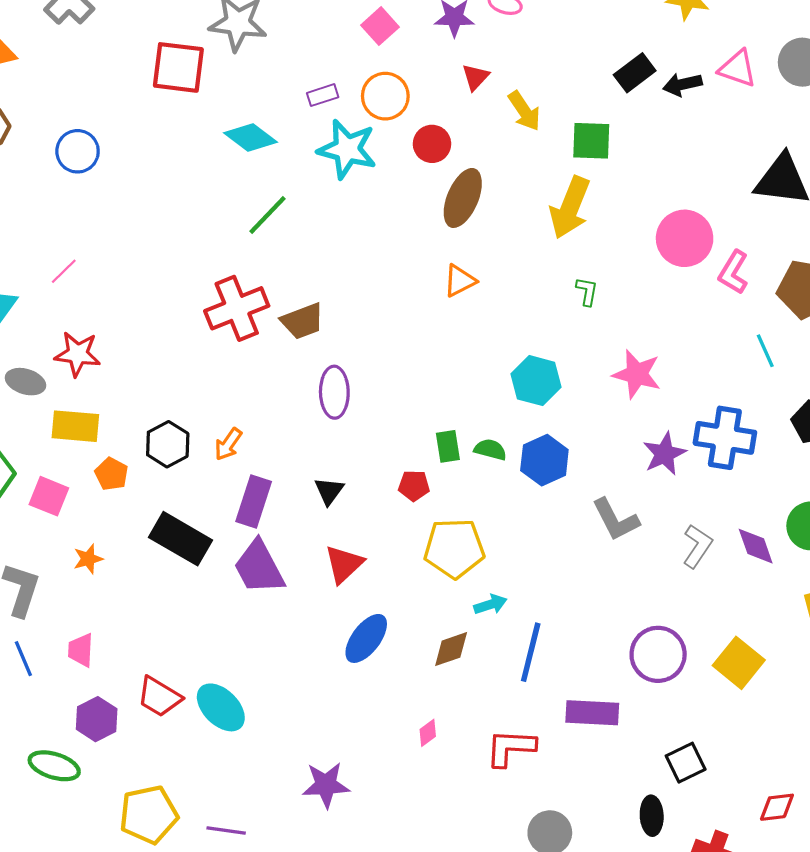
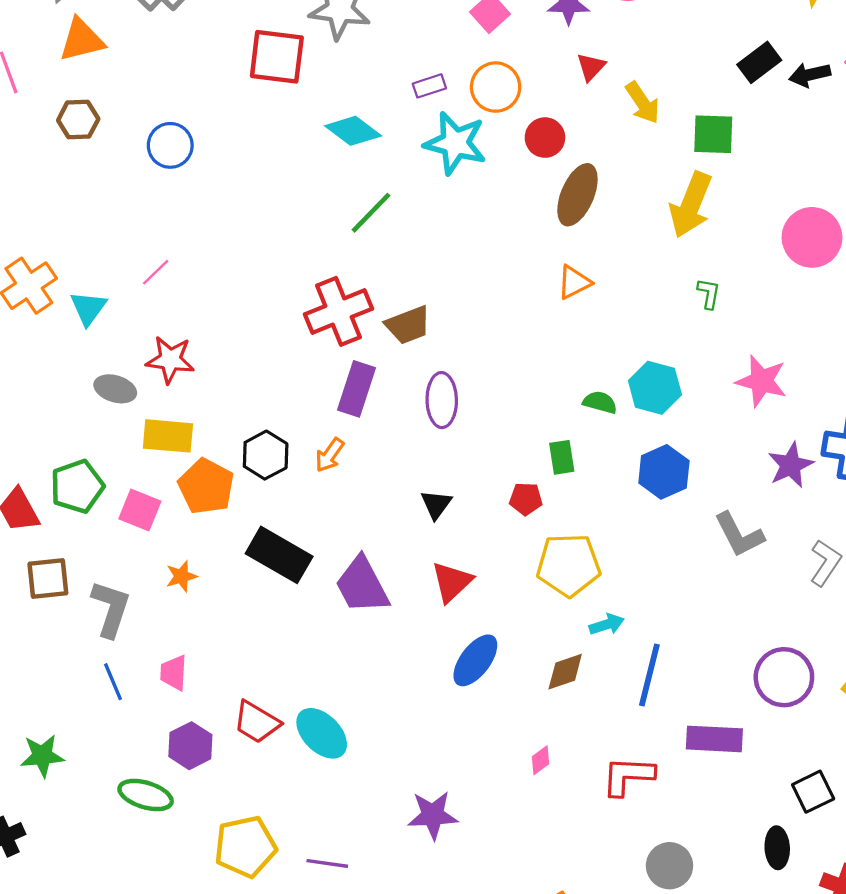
green semicircle: (490, 450) -> (600, 402), moved
orange pentagon: (111, 474) -> (206, 486), size x1.6
purple rectangle: (254, 502) -> (356, 389), moved

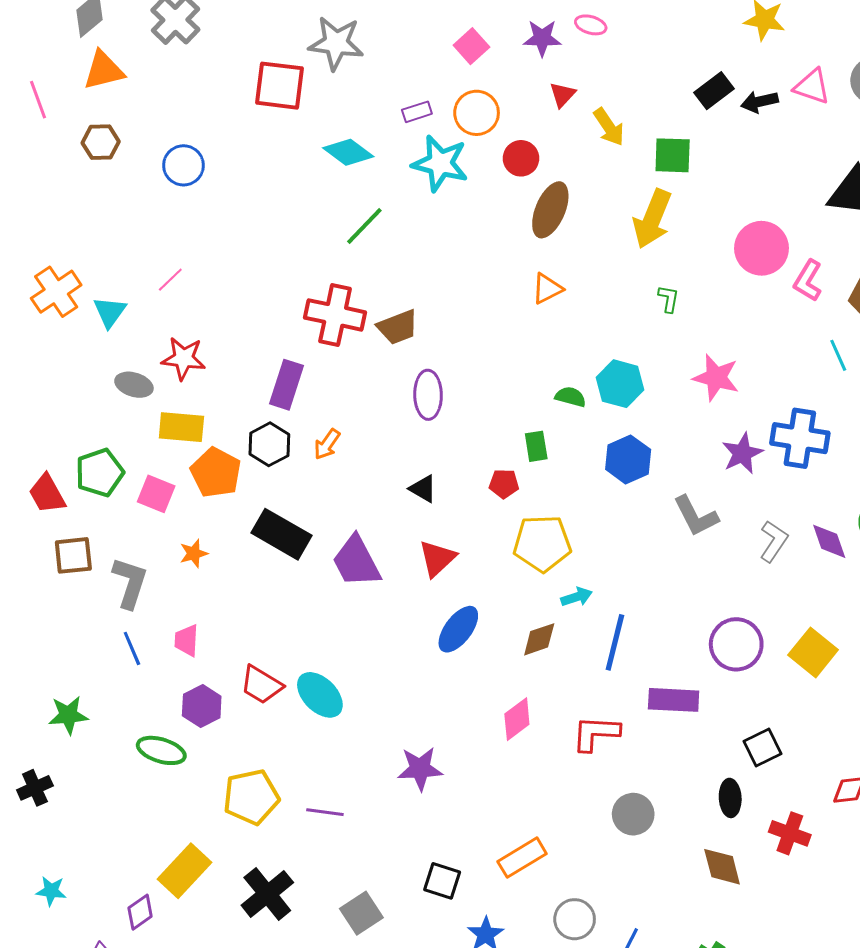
red cross: (339, 311) -> (335, 315), turned 34
purple rectangle: (356, 389) -> (287, 385), moved
black triangle: (436, 504) -> (423, 489), turned -36
pink diamond: (540, 760) -> (517, 719), size x1.6

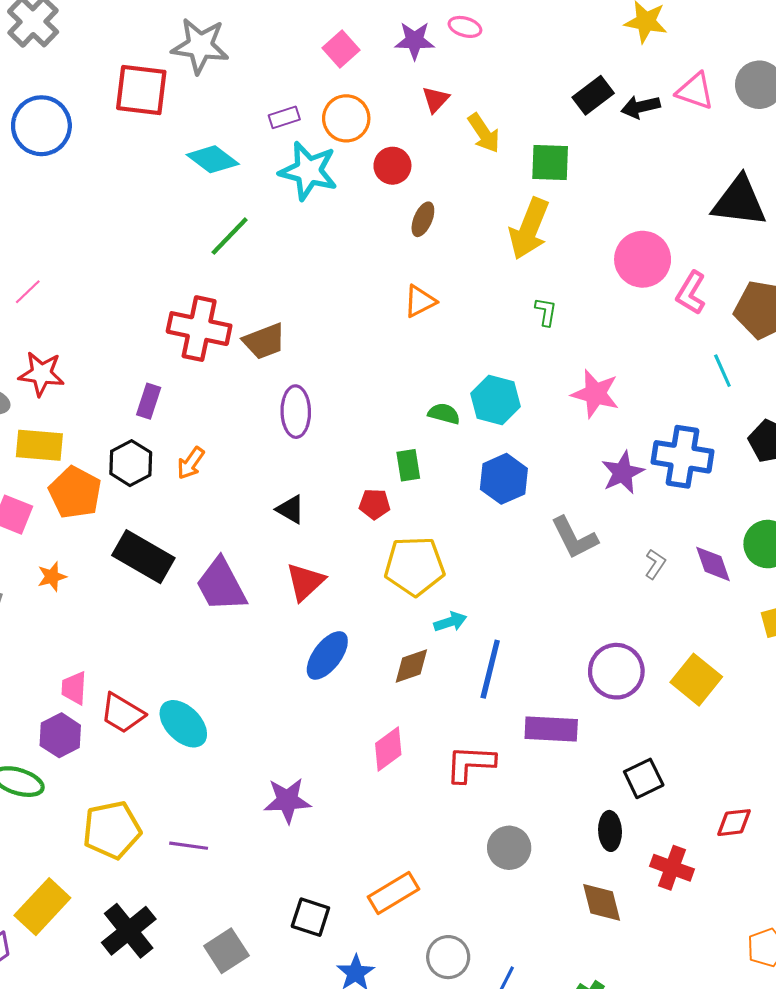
blue circle: (183, 165) -> (41, 126), moved, size x1.4
brown ellipse: (550, 210) -> (423, 219), size x0.6
purple rectangle: (287, 385) -> (149, 401), size x0.7
gray L-shape: (774, 541) -> (655, 564), size x0.7
pink trapezoid: (187, 640) -> (74, 688), moved

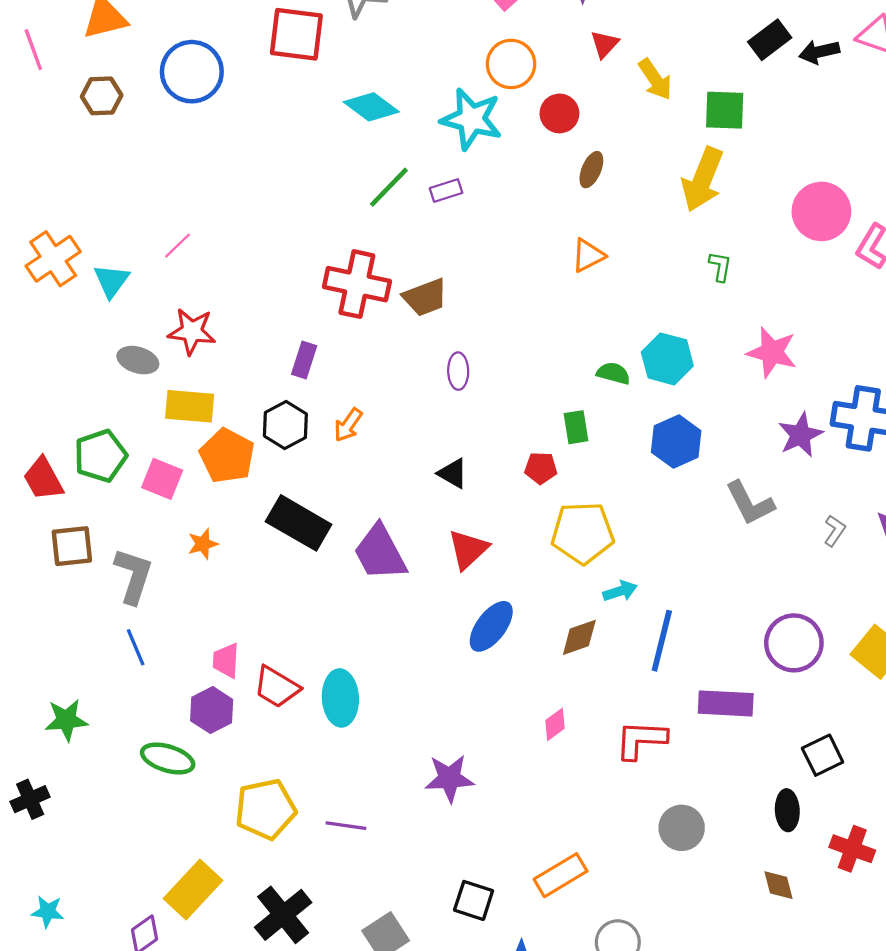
purple rectangle: (284, 117) -> (446, 191), moved
purple ellipse: (296, 412) -> (458, 371), size x0.7
cyan ellipse: (183, 724) -> (340, 698), turned 42
pink diamond: (388, 749) -> (555, 724), size x0.7
brown diamond: (602, 902) -> (778, 885), size x0.7

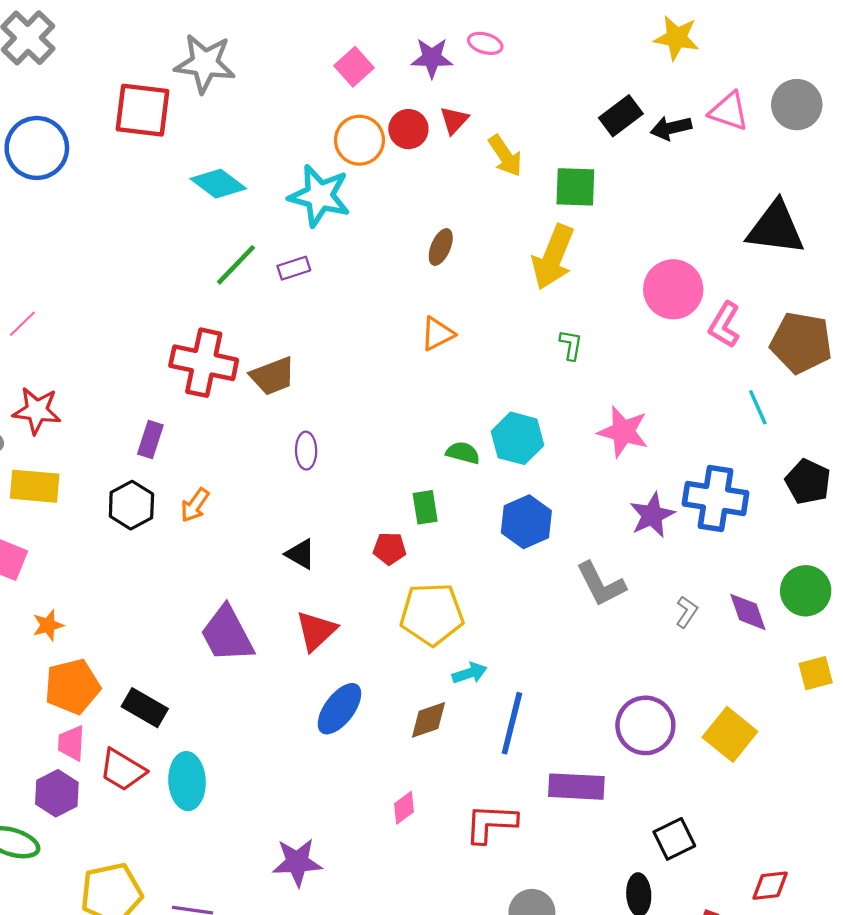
red circle: (559, 113) -> (408, 129), moved
orange pentagon: (227, 456) -> (72, 686), moved, turned 30
black rectangle: (299, 523) -> (145, 708), moved, size x0.7

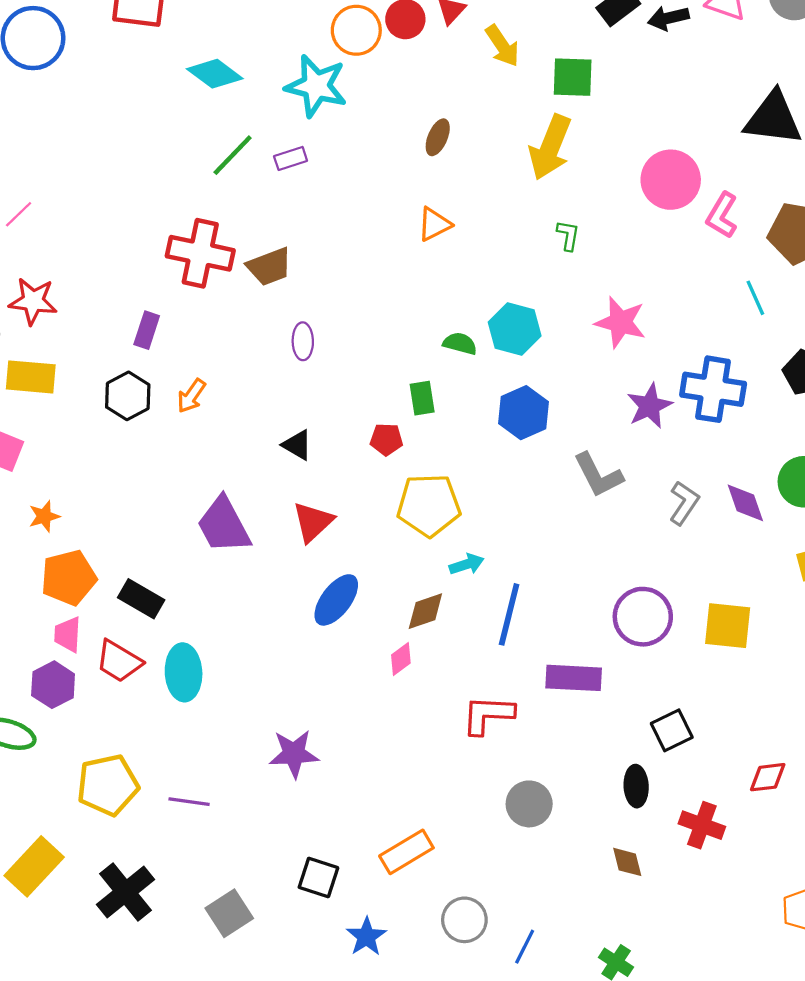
gray L-shape: (687, 612) -> (684, 503), size x1.4
yellow square: (730, 734) -> (728, 626), turned -33
pink diamond: (404, 808) -> (401, 659), moved

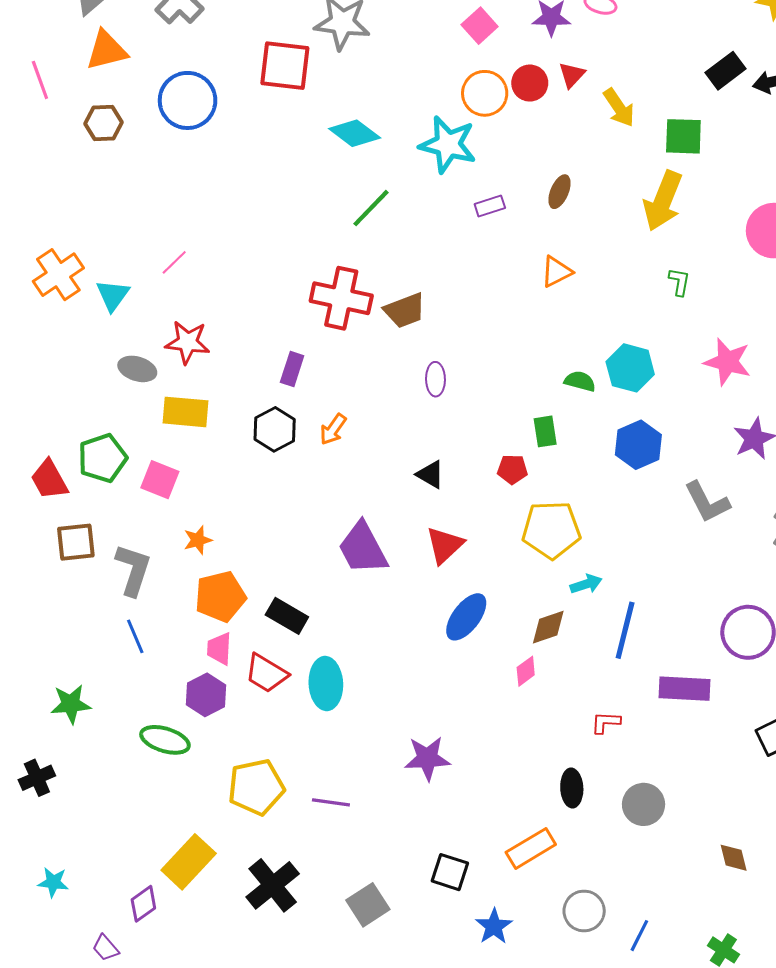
purple rectangle: (291, 158) -> (490, 206), moved
red L-shape: (488, 715) -> (606, 722), size x0.6
black ellipse: (636, 786) -> (572, 788), moved

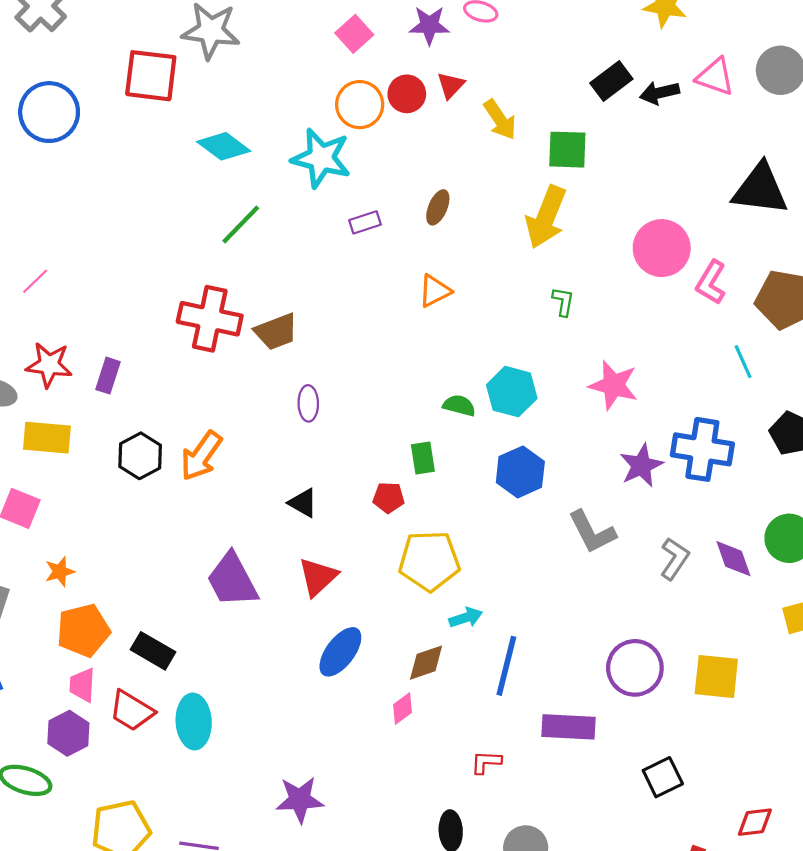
purple rectangle: (292, 369) -> (108, 376), moved
orange arrow: (333, 429) -> (201, 456), size x1.5

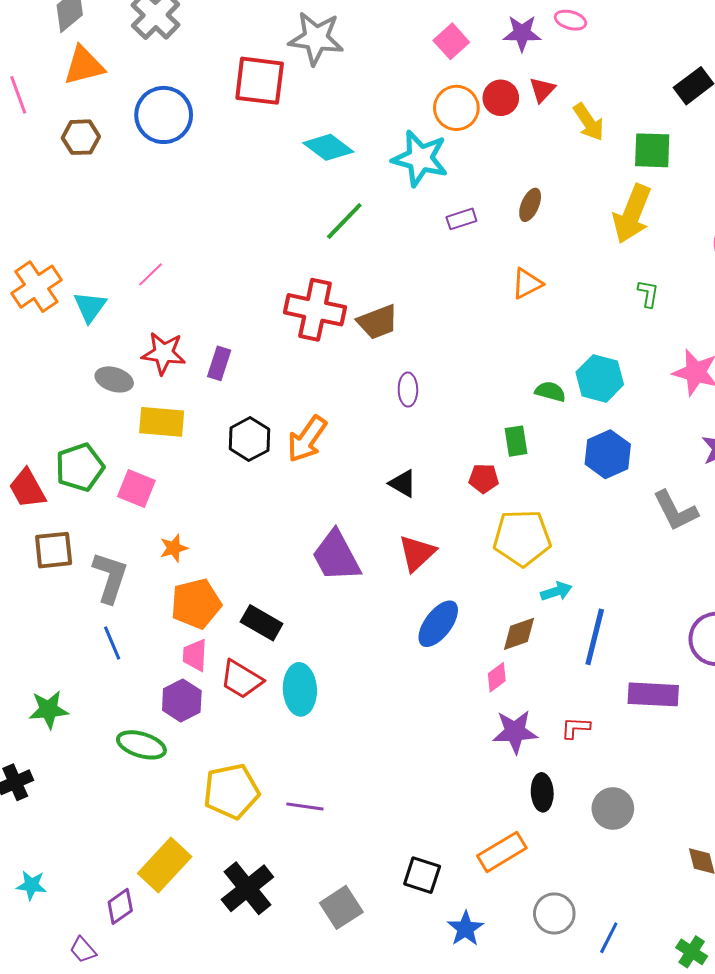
purple star: (300, 800) -> (515, 732), moved

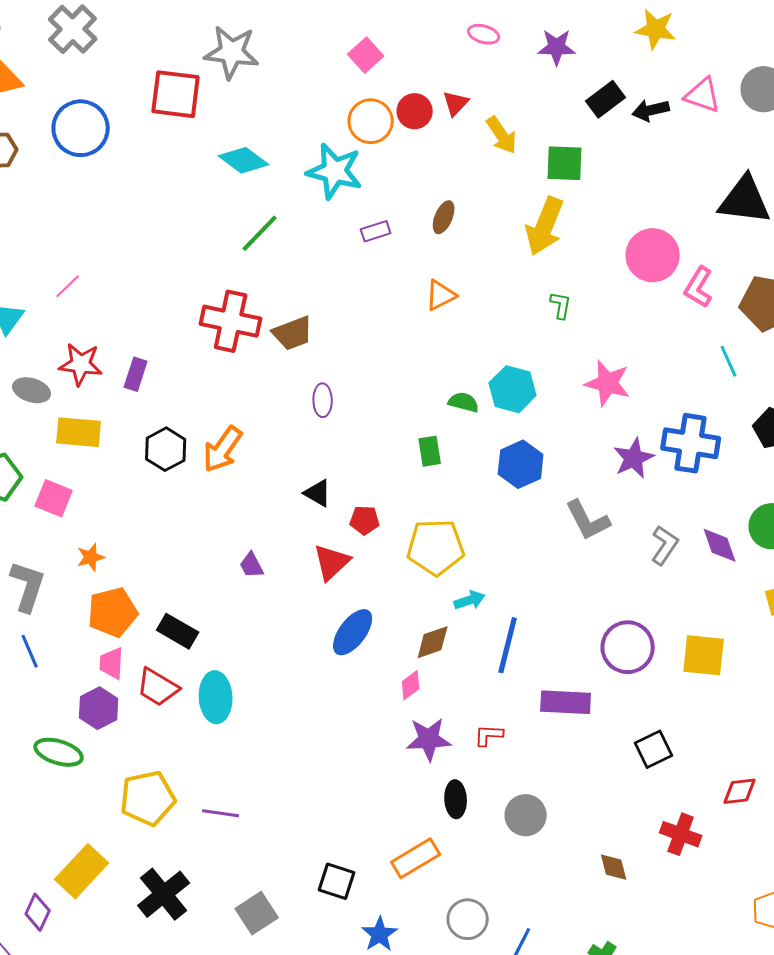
purple star: (522, 33) -> (557, 47), moved
red pentagon: (484, 478) -> (365, 520), moved
purple trapezoid: (336, 556) -> (252, 565), size x0.5
purple diamond: (120, 906) -> (38, 912), turned -30

